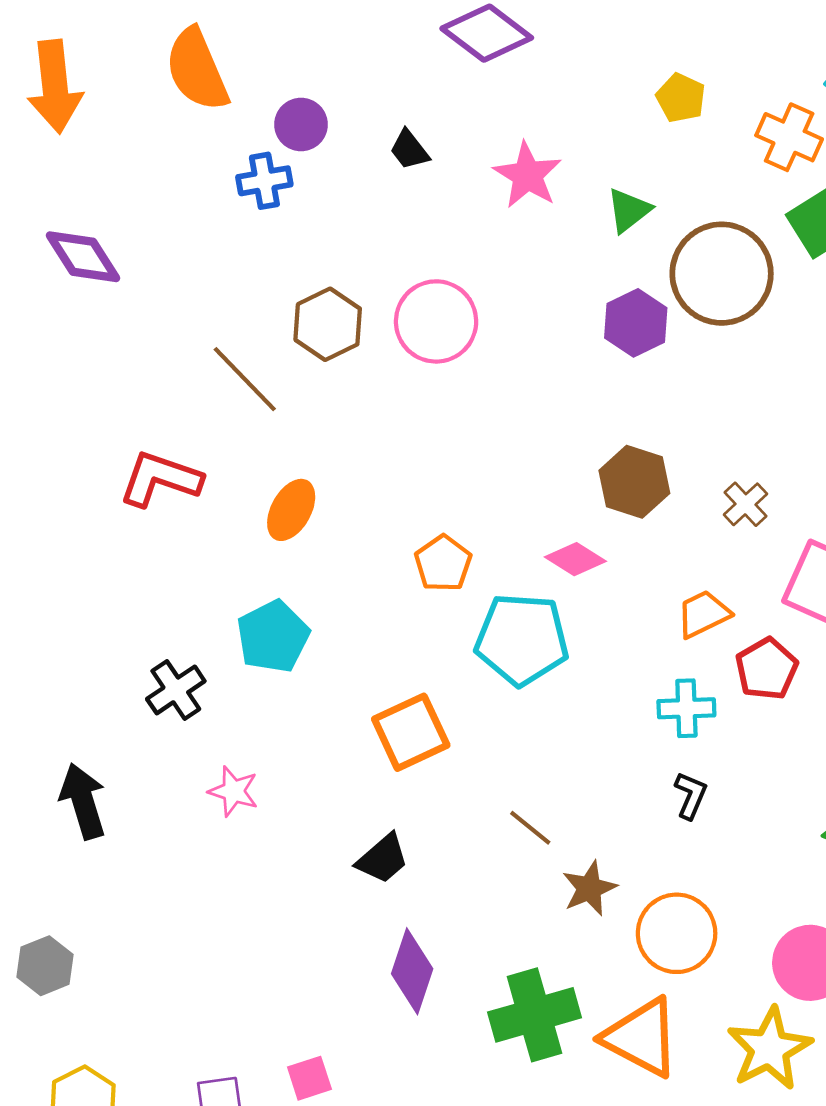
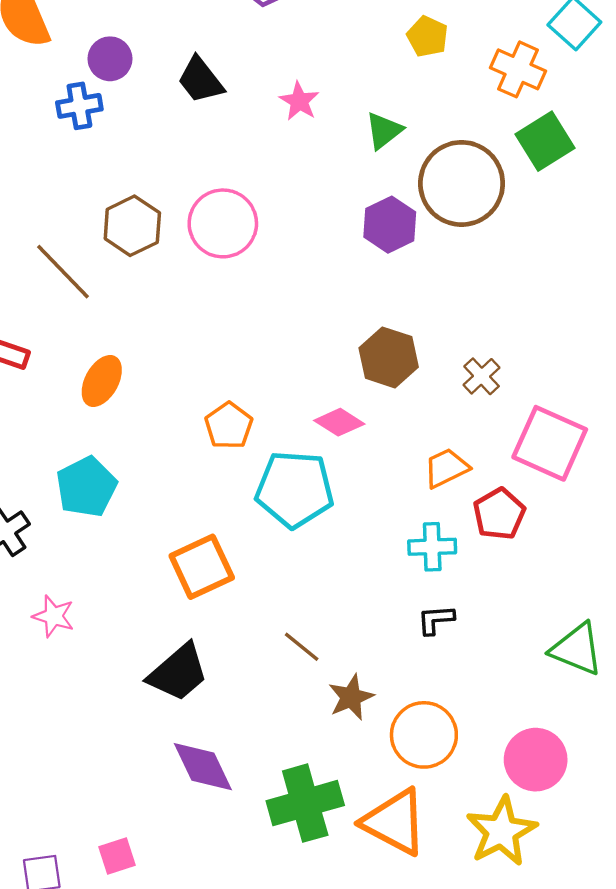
black trapezoid: (409, 150) -> (201, 80), size x1.4
pink star: (527, 175) -> (299, 101), size x0.7
black L-shape: (691, 795) -> (436, 620), turned -117
black trapezoid: (383, 859) -> (178, 673), size x1.4
purple diamond: (412, 971) -> (203, 767), turned -44

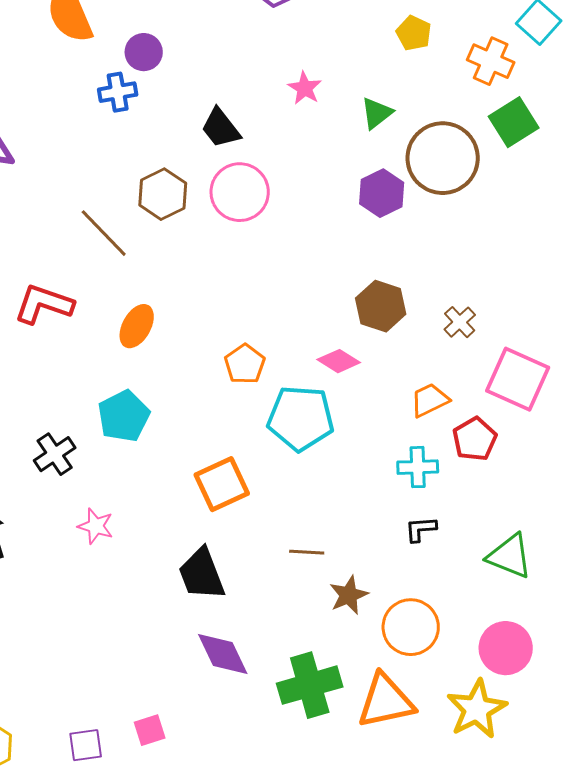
black trapezoid: (201, 80) -> (221, 128), moved
brown line: (302, 647) -> (307, 552), turned -36
green triangle: (577, 649) -> (510, 556), moved
black trapezoid: (178, 673) -> (202, 574), turned 110
orange triangle: (395, 822) -> (386, 701), turned -40

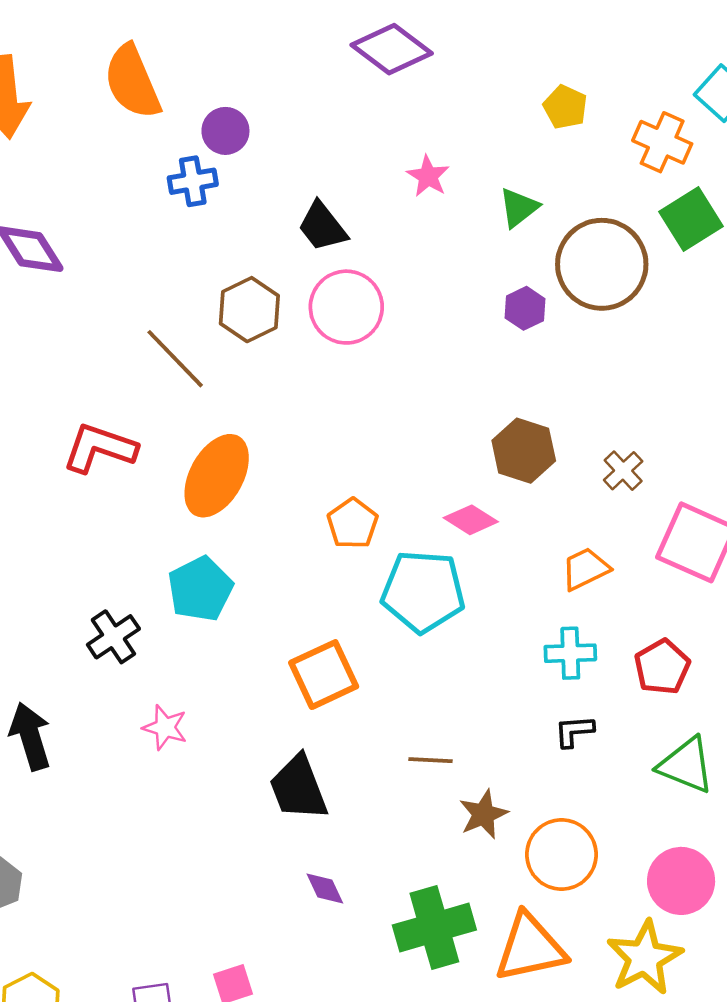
purple hexagon: (382, 193) -> (525, 308), size x0.7
orange ellipse: (137, 326) -> (217, 476), size x1.5
red pentagon: (475, 439) -> (662, 667), moved
purple diamond: (223, 654) -> (325, 889), size x0.6

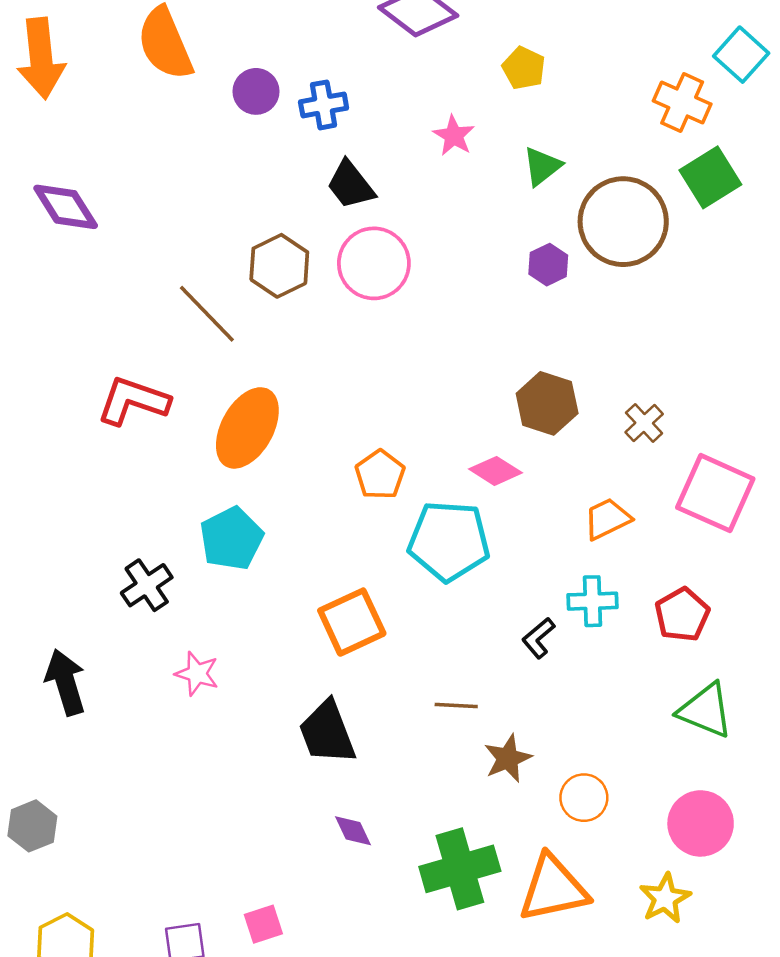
yellow pentagon: (565, 107) -> (524, 68), moved
blue cross: (193, 181) -> (324, 105), moved
black L-shape: (574, 731) -> (538, 638), moved, turned -36
orange circle: (561, 855) -> (584, 798), size x0.7
yellow star: (645, 958) -> (665, 898), size x0.7

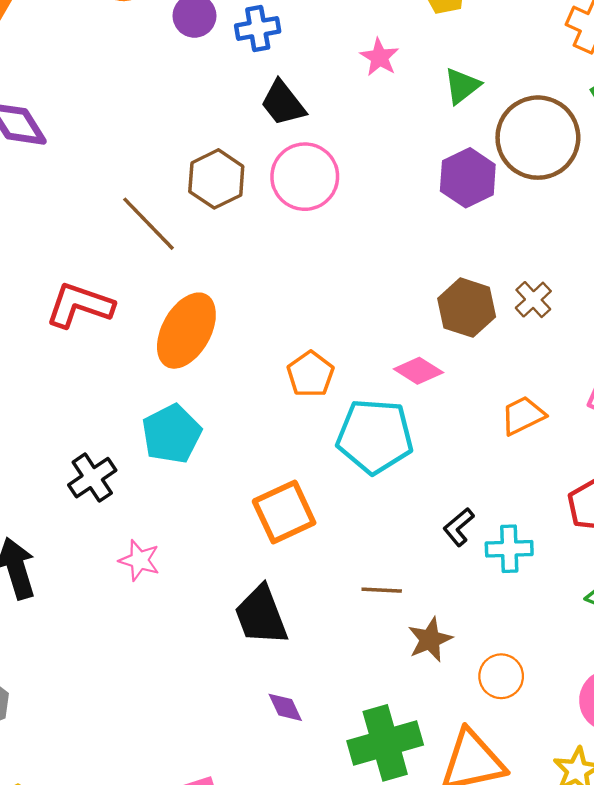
purple hexagon: (548, 265) -> (468, 178), size x1.5
brown cross: (644, 423) -> (533, 300), moved
cyan cross: (593, 601) -> (509, 549), moved

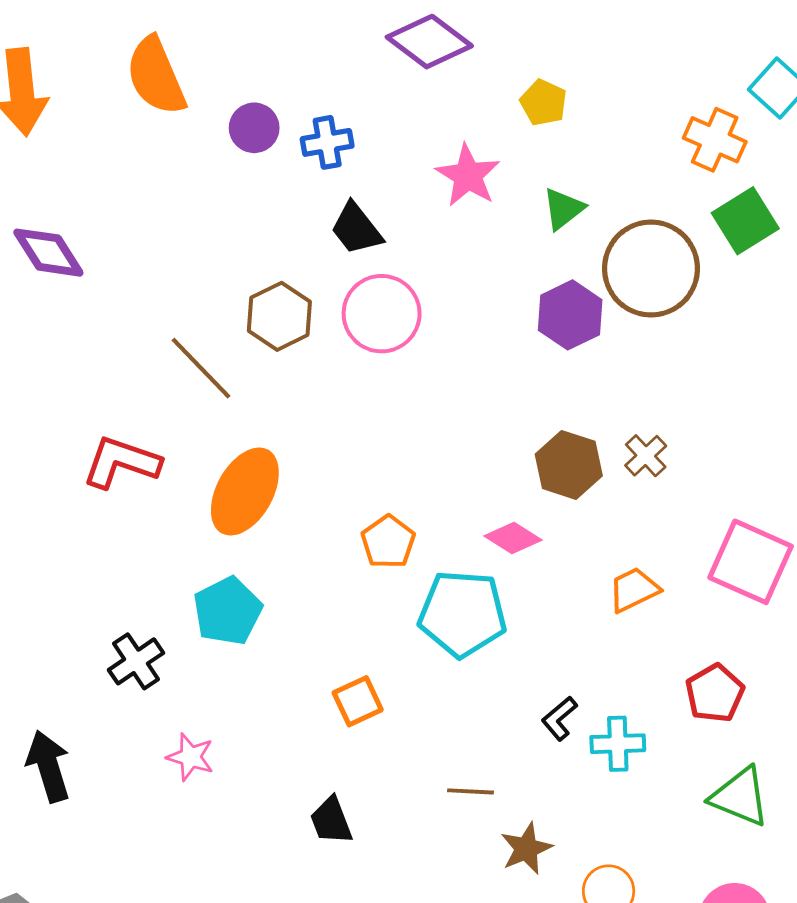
pink star: (379, 57) -> (468, 176), size x1.4
orange square: (284, 512) -> (358, 701), size x0.7
black trapezoid: (261, 615) -> (331, 821), size x0.7

